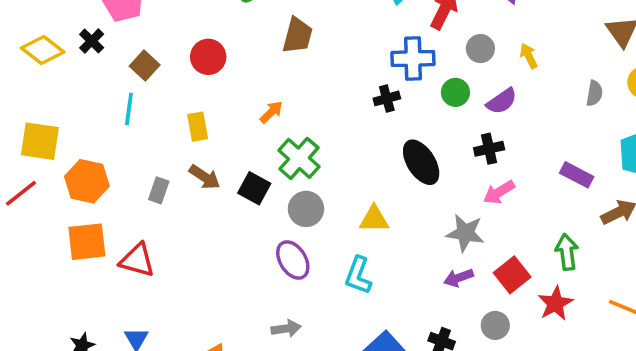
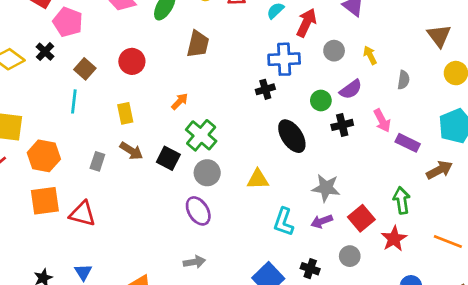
green circle: (455, 92) -> (321, 101), moved
gray semicircle: (594, 93) -> (404, 80), moved
pink arrow: (499, 192) -> (382, 121), moved, turned -85
cyan L-shape: (358, 275) -> (284, 222), moved

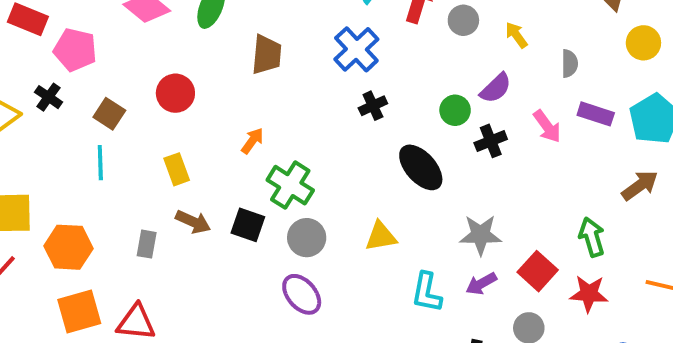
gray circle: (334, 51) -> (463, 20), moved
blue cross: (284, 59) -> (356, 49), moved, turned -32
purple rectangle: (408, 143) -> (596, 114), moved
red star: (394, 239) -> (589, 294), turned -30

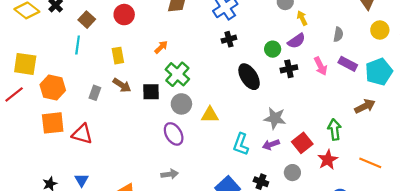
yellow arrow: (516, 35) -> (302, 18), moved
black square: (248, 225) -> (151, 92), turned -30
yellow triangle: (381, 236) -> (210, 115), moved
red star: (589, 294) -> (328, 160), turned 30

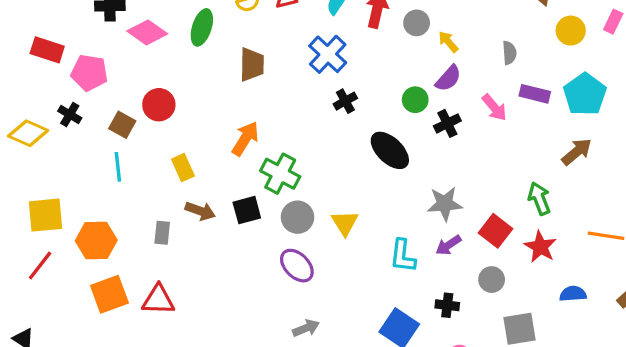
red circle: (124, 15) -> (159, 105), moved
orange arrow: (161, 47) -> (245, 139), size x1.5
yellow triangle: (210, 115) -> (345, 223), turned -48

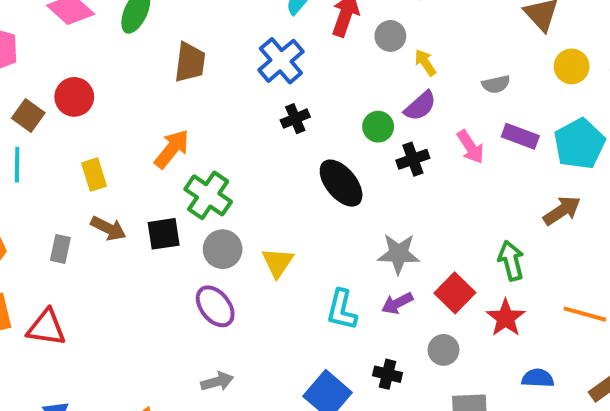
gray semicircle: (509, 53) -> (496, 84), turned 75

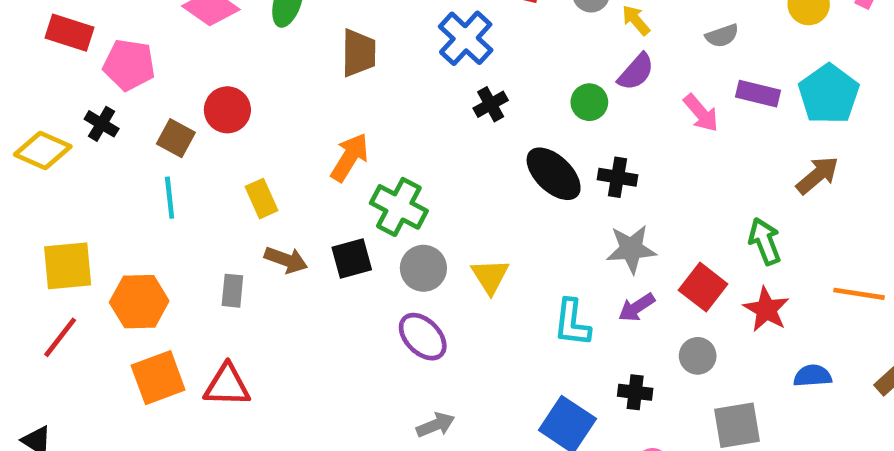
black cross: (413, 159) -> (617, 177), moved, turned 36

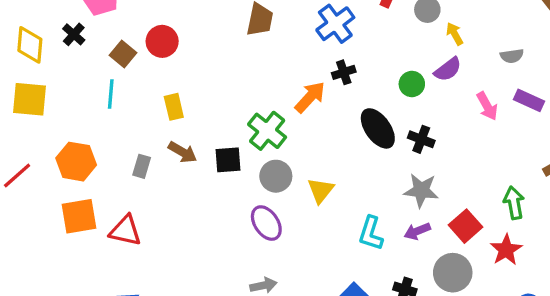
yellow diamond: (43, 151) -> (30, 45), turned 60
orange arrow: (350, 157) -> (310, 97), moved
yellow square: (68, 266) -> (29, 99), moved
gray circle: (698, 356) -> (453, 273), size x1.5

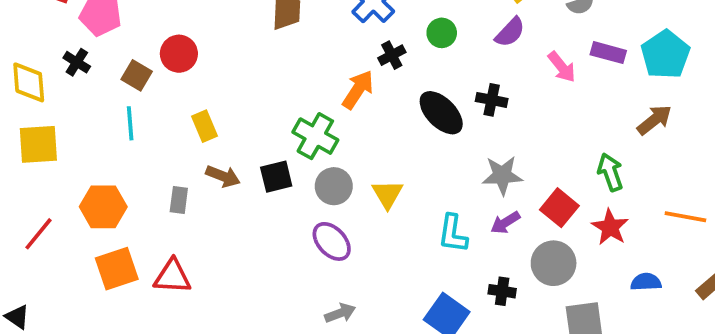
green circle: (412, 84) -> (442, 33), moved
black cross: (421, 139) -> (492, 100), moved

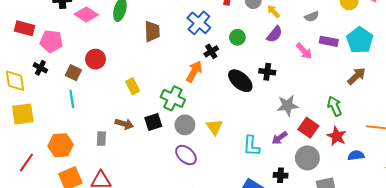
yellow rectangle: (204, 126) -> (133, 86), moved
gray star: (502, 175) -> (288, 105), moved
blue semicircle: (646, 282) -> (356, 155), moved

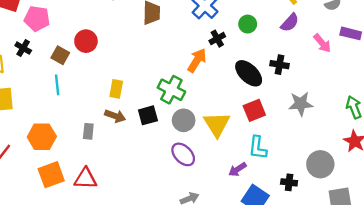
yellow rectangle: (133, 86) -> (116, 89), moved, turned 35
yellow triangle: (214, 127) -> (217, 124), size x1.4
red square: (308, 128) -> (254, 110), moved, turned 30
purple arrow: (280, 138) -> (237, 169), moved

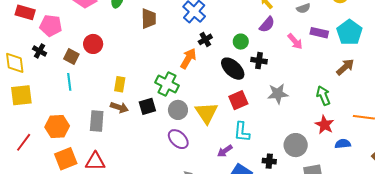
green circle: (248, 24) -> (241, 42), moved
gray rectangle: (88, 131) -> (97, 121), size x1.5

